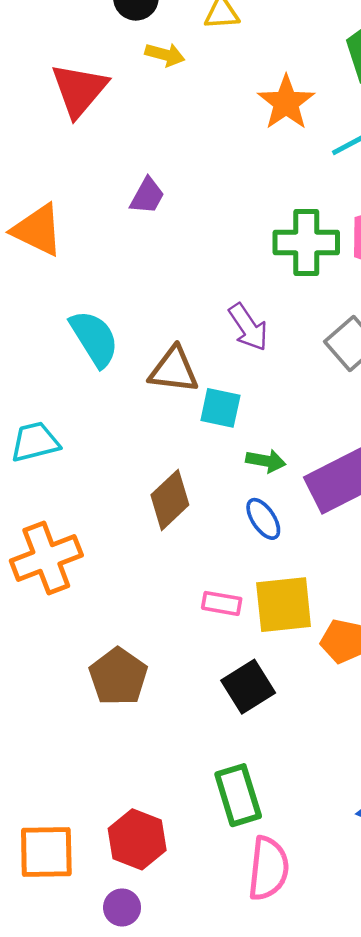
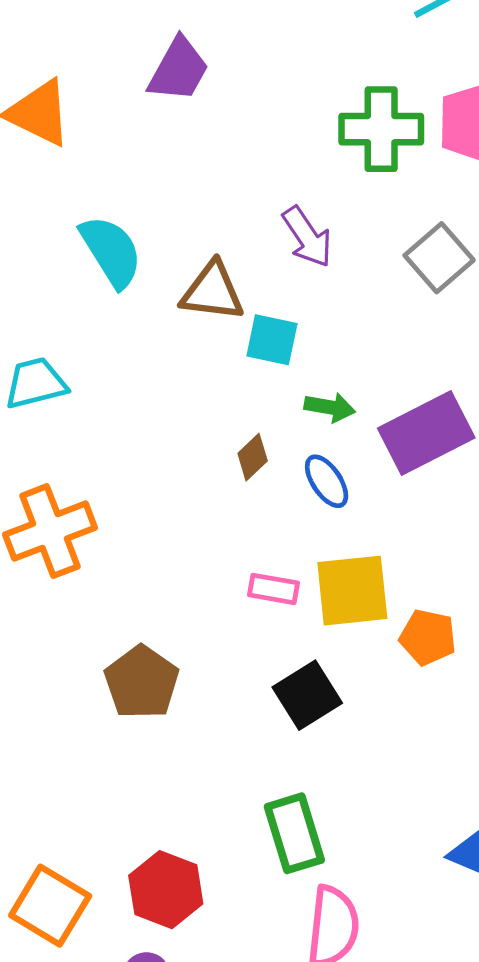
purple trapezoid: (147, 196) -> (179, 70), size x1.4
brown diamond: (170, 500) -> (253, 457), moved, size x0.6
orange square: (46, 852) -> (50, 906), turned 32

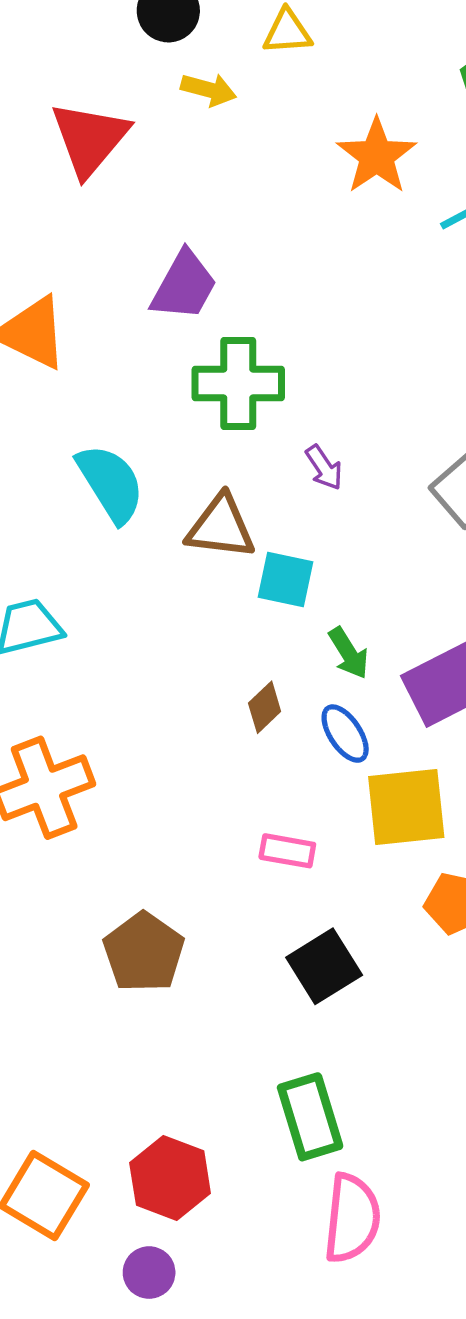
green cross: (381, 129) -> (238, 384), moved
purple arrow: (307, 237) -> (324, 468), size x0.7
green arrow: (330, 407) -> (349, 653), turned 48
yellow square: (352, 591) -> (406, 807), moved

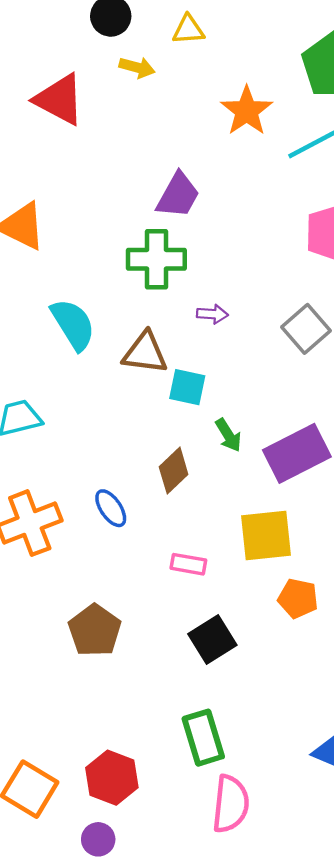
red triangle: (90, 139) -> (59, 99), turned -42
purple trapezoid: (184, 286) -> (178, 195), moved
purple arrow: (324, 468) -> (212, 314), turned -52
brown diamond: (265, 707) -> (174, 471), size x1.4
blue ellipse: (345, 734) -> (111, 508), moved

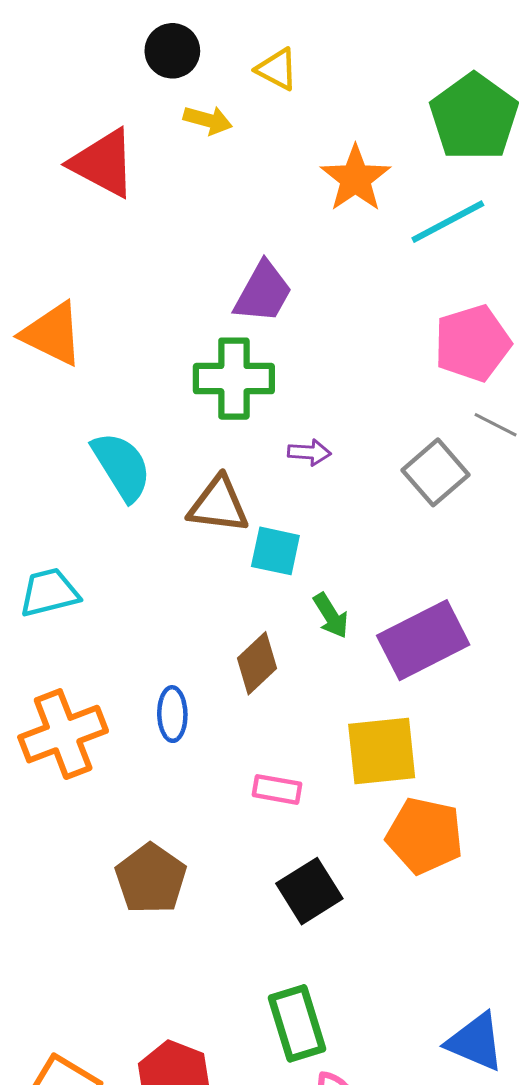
yellow triangle: (188, 30) -> (277, 69), turned 32
blue ellipse: (111, 508) -> (172, 714), turned 33
orange pentagon: (298, 598) -> (425, 836), size x1.4

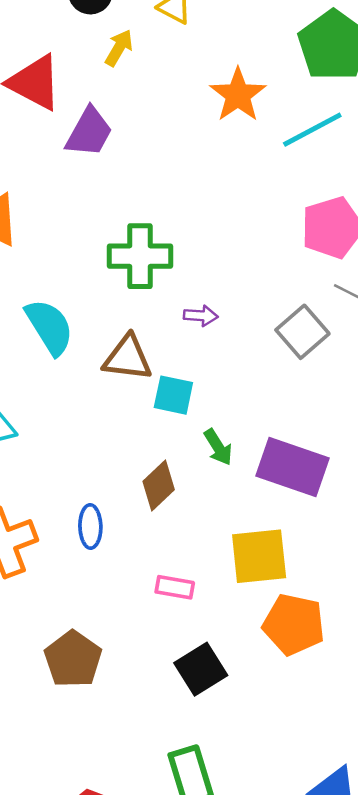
yellow arrow: (208, 120) -> (119, 48), turned -75
purple trapezoid: (263, 292) -> (89, 132), moved
purple rectangle: (423, 640) -> (293, 467), turned 46

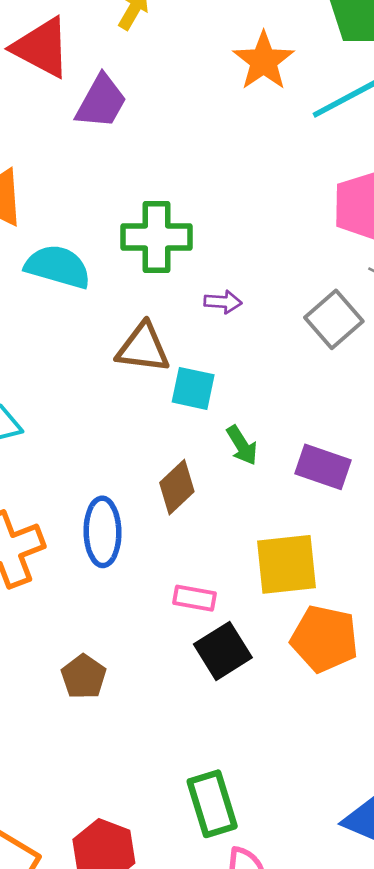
cyan semicircle: (49, 327) -> (58, 267), moved, turned -42
purple rectangle: (293, 467) -> (323, 467), size x0.7
blue ellipse: (90, 526) -> (102, 532), size x1.4
brown pentagon: (73, 659) -> (84, 677), size x0.7
black square: (201, 669) -> (223, 651), moved

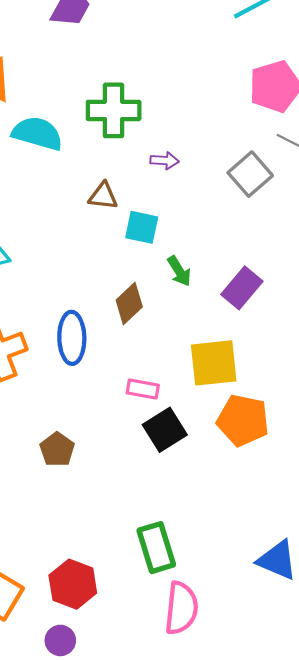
brown triangle: (143, 348) -> (103, 196), size x0.7
purple rectangle: (323, 467) -> (242, 288), turned -69

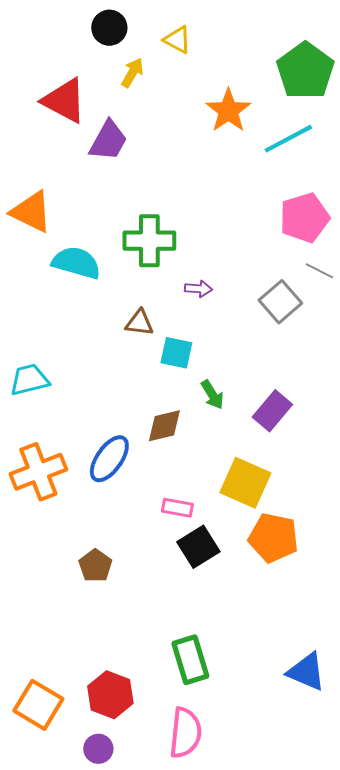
brown diamond: (129, 303) -> (164, 426), turned 30
blue ellipse: (72, 338) -> (109, 459), turned 36
yellow square: (214, 363) -> (245, 483), turned 30
pink semicircle: (181, 608) -> (185, 733), moved

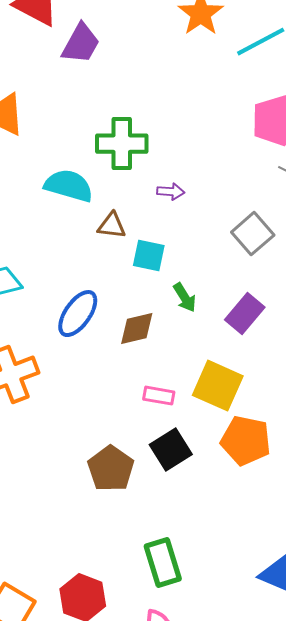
cyan semicircle: (76, 263) -> (69, 186), moved
gray square: (280, 302) -> (253, 234), moved
blue ellipse: (109, 459) -> (78, 314), moved
pink rectangle: (177, 508) -> (159, 396), moved
brown pentagon: (95, 566) -> (111, 469), moved, size x1.4

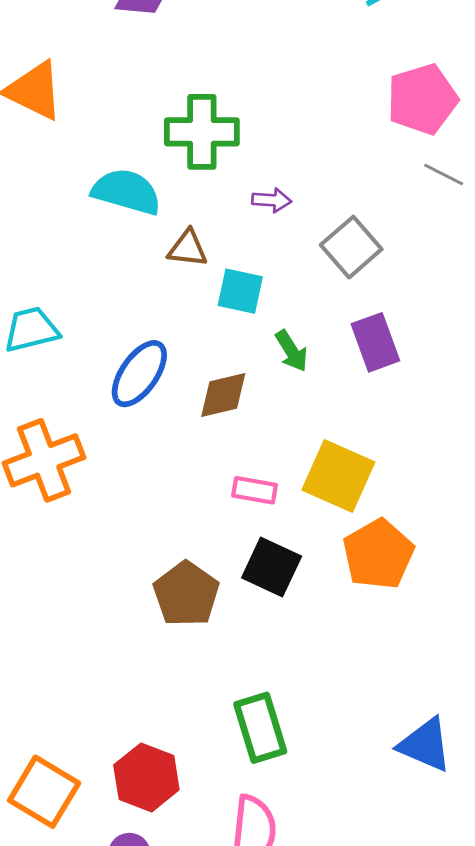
gray square: (253, 234) -> (351, 247), moved
purple rectangle: (245, 314) -> (375, 342), moved, turned -60
orange pentagon: (246, 441) -> (378, 554), turned 30
black square: (171, 450) -> (272, 567), turned -33

